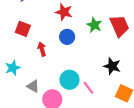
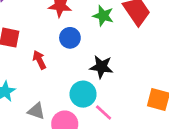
black star: (112, 66) -> (101, 67), moved
pink line: (88, 88) -> (104, 113), moved

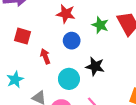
cyan circle: (83, 94) -> (69, 79), moved

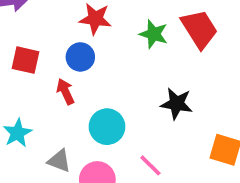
blue circle: (72, 41) -> (80, 57), moved
black star: (95, 66) -> (177, 104), moved

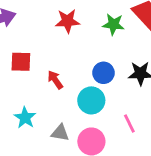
blue circle: (80, 57) -> (103, 73), moved
pink line: (150, 165) -> (129, 124), turned 30

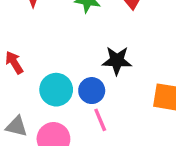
blue circle: (103, 73) -> (92, 91), moved

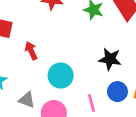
blue circle: (92, 91) -> (117, 92), moved

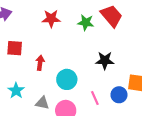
red arrow: (31, 51) -> (40, 63), turned 40
blue circle: (117, 92) -> (119, 95), moved

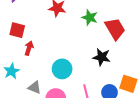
red trapezoid: (112, 16) -> (115, 29), moved
red arrow: (40, 63) -> (29, 48), moved

